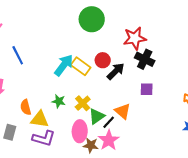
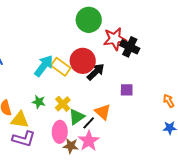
green circle: (92, 19) -> (89, 20), moved
black cross: (145, 59) -> (130, 47), moved
red circle: (103, 60) -> (83, 61), size x1.6

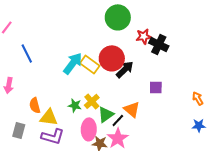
red star: (115, 39) -> (144, 36), size x0.7
green star: (39, 102) -> (75, 105), moved

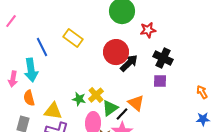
black cross: (159, 44) -> (163, 58), moved
blue line: (27, 53) -> (42, 47), moved
cyan arrow: (73, 63) -> (31, 70), moved, turned 135
yellow rectangle: (90, 64) -> (73, 38), moved
orange semicircle: (35, 105) -> (29, 98), moved

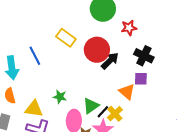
yellow rectangle: (73, 38) -> (66, 38), moved
blue line: (42, 47) -> (35, 56), moved
yellow cross: (96, 95) -> (115, 114), moved
orange triangle: (136, 103) -> (127, 92), moved

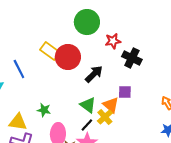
red circle: (97, 50) -> (68, 57), moved
black cross: (144, 56) -> (132, 58), moved
green triangle: (91, 106) -> (88, 105), moved, turned -48
yellow cross: (115, 114) -> (105, 117), moved

